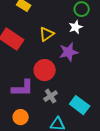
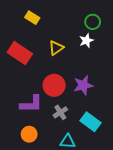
purple star: (69, 52) -> (83, 85), moved

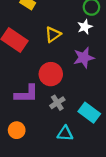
purple star: (83, 85) -> (84, 58), moved
orange circle: (29, 134) -> (17, 130), moved

